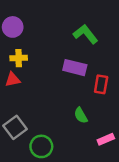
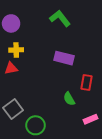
green L-shape: (86, 34) -> (60, 18), moved
red rectangle: (101, 84) -> (86, 83), moved

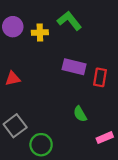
yellow cross: (16, 50) -> (40, 33), moved
red rectangle: (86, 83) -> (100, 77), moved

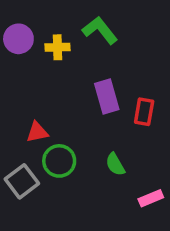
purple rectangle: (74, 67) -> (107, 96), turned 60
red triangle: (13, 79) -> (37, 132), moved
green circle: (41, 145) -> (59, 161), moved

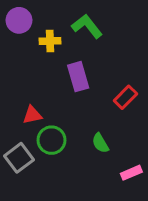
purple circle: (18, 39) -> (19, 20), moved
purple rectangle: (107, 96) -> (78, 77), moved
red rectangle: (144, 112) -> (125, 97), turned 35

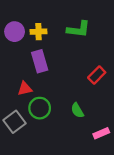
purple circle: (19, 20) -> (15, 32), moved
green L-shape: (87, 26) -> (78, 29), moved, turned 135
purple rectangle: (78, 77) -> (40, 61), moved

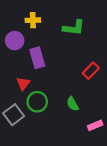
purple circle: (15, 32) -> (15, 41), moved
yellow cross: (38, 32) -> (33, 20), moved
red triangle: (25, 89) -> (23, 84), turned -40

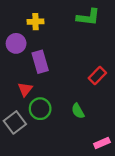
green L-shape: (74, 28) -> (88, 17), moved
pink rectangle: (95, 125) -> (102, 143), moved

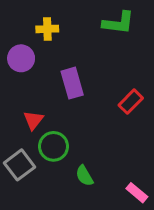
purple rectangle: (40, 62) -> (72, 83), moved
green semicircle: (78, 111) -> (84, 176), moved
pink rectangle: (102, 143) -> (137, 193), turned 63

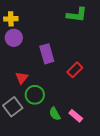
yellow cross: (47, 29) -> (11, 19), moved
red rectangle: (131, 102) -> (75, 70), moved
pink rectangle: (137, 193) -> (76, 116), moved

